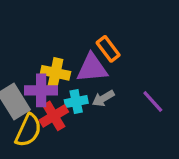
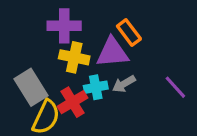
purple cross: (41, 90) -> (64, 26), moved

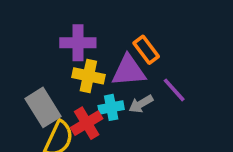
purple line: (175, 87) -> (174, 90), moved

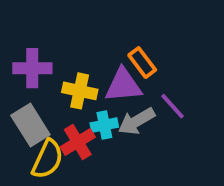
purple cross: (78, 43) -> (32, 68), moved
gray arrow: (141, 104) -> (137, 121), size x1.4

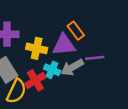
purple line: (172, 106) -> (95, 58), turned -54
cyan cross: (104, 125) -> (52, 70), turned 35

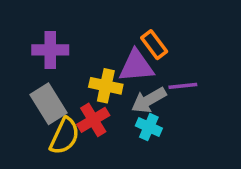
yellow cross: (37, 48) -> (106, 86), moved
cyan cross: (52, 70) -> (149, 127), moved

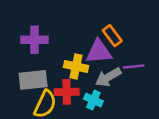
gray rectangle: (48, 104) -> (33, 80), turned -64
red cross: (93, 120) -> (67, 92), turned 30
cyan cross: (149, 127) -> (93, 100), moved

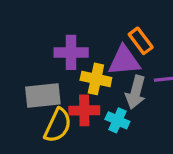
purple cross: (34, 40) -> (71, 52), moved
gray arrow: (108, 77) -> (136, 92), turned -45

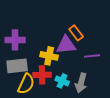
purple cross: (71, 52) -> (15, 40), moved
gray arrow: (136, 92) -> (81, 83), moved

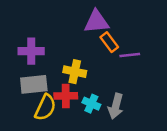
purple triangle: (66, 45) -> (96, 22), moved
purple line: (92, 56) -> (130, 55), moved

